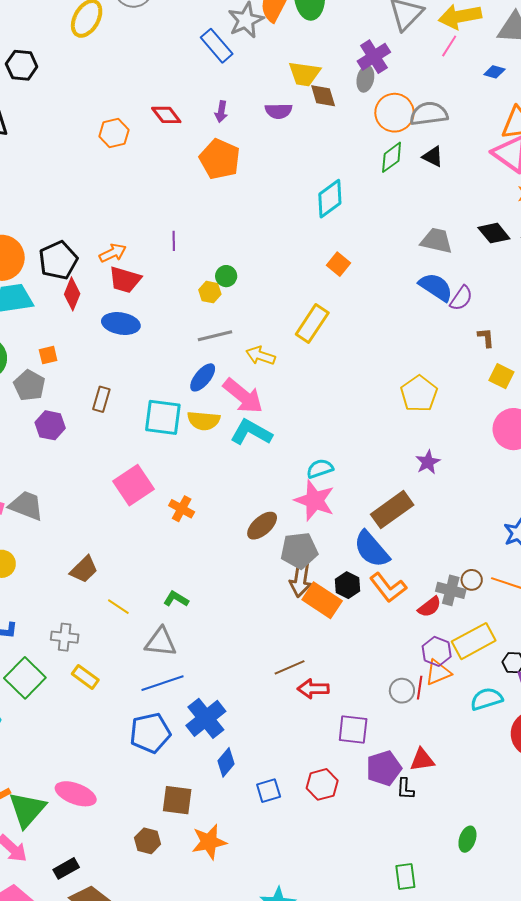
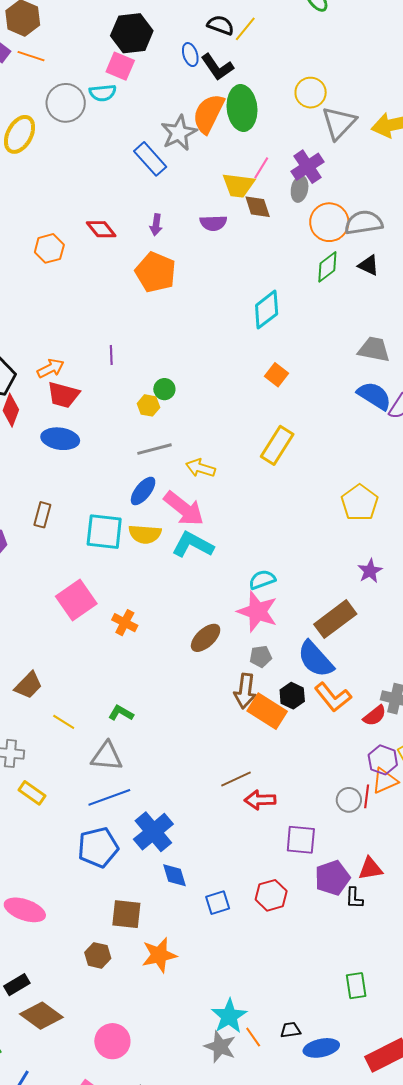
pink line: (449, 46) -> (261, 168), moved
yellow rectangle: (312, 324) -> (277, 445), moved
gray pentagon: (299, 551) -> (261, 657), moved, size x0.6
blue diamond: (226, 762) -> (174, 875), turned -56

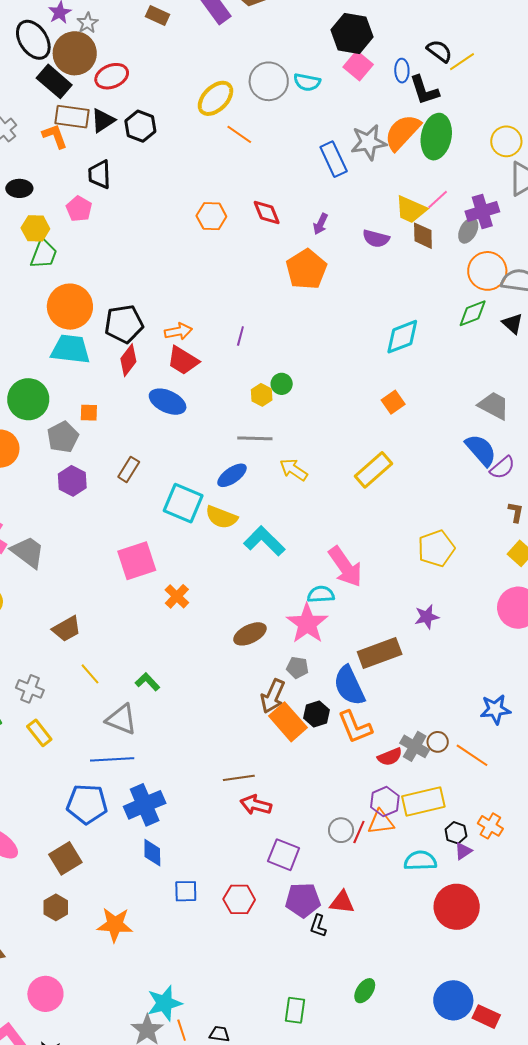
orange line: (31, 56) -> (239, 134), moved
pink square: (120, 66) -> (358, 66), moved
pink arrow: (184, 509) -> (345, 567), moved
brown square: (126, 914) -> (65, 858), moved, turned 36

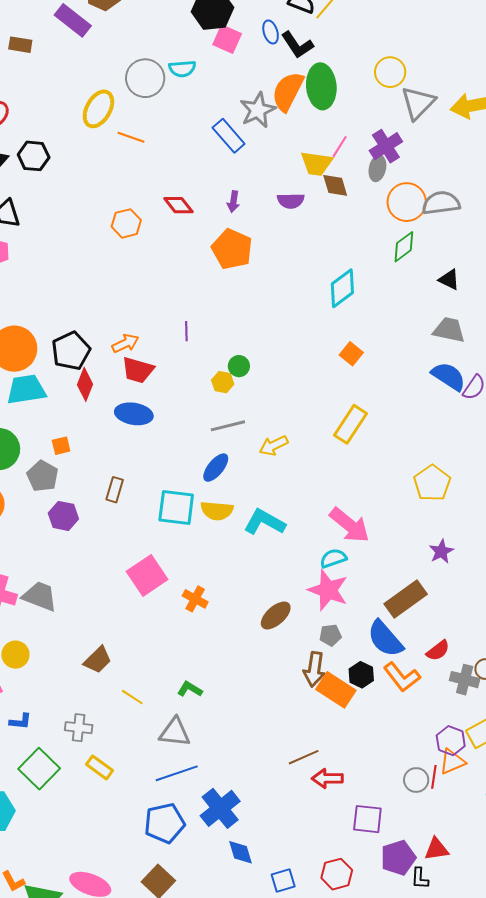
black triangle: (513, 323) -> (449, 280), moved
yellow arrow: (294, 470) -> (274, 446), turned -44
red semicircle: (390, 757) -> (438, 651), moved

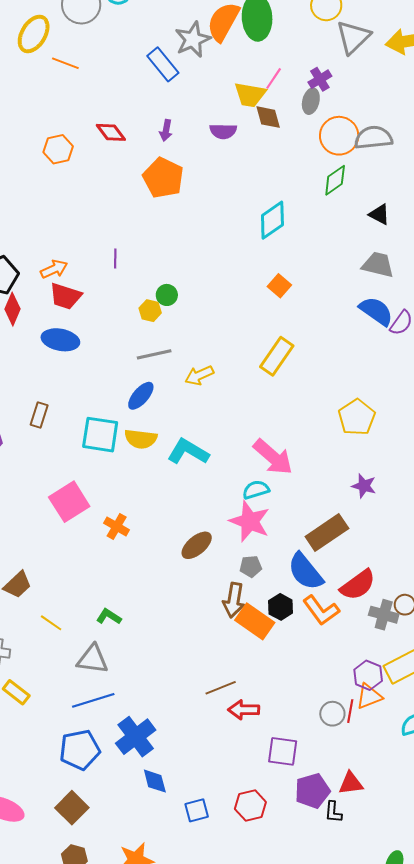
purple cross: (386, 146) -> (320, 79), size x0.7
purple star: (441, 551) -> (364, 486), turned -30
red semicircle: (438, 651) -> (358, 585), size x1.5

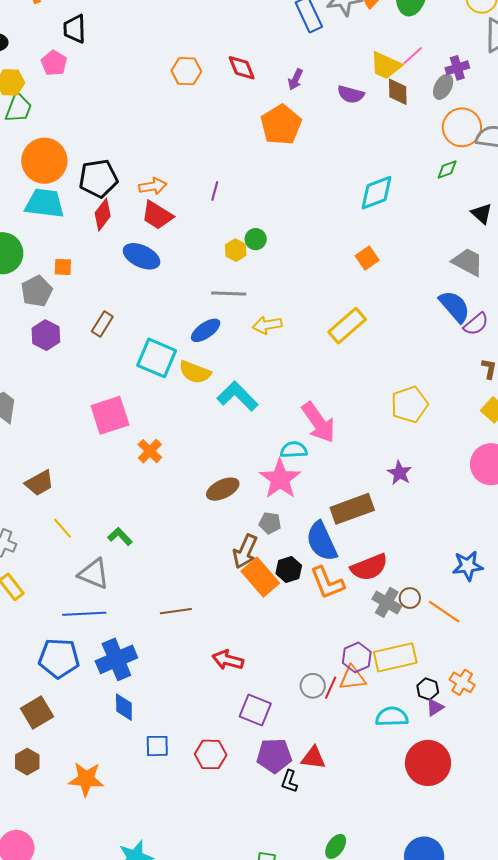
green diamond: (335, 180) -> (447, 170), size x0.7
brown line: (221, 688) -> (176, 611), moved

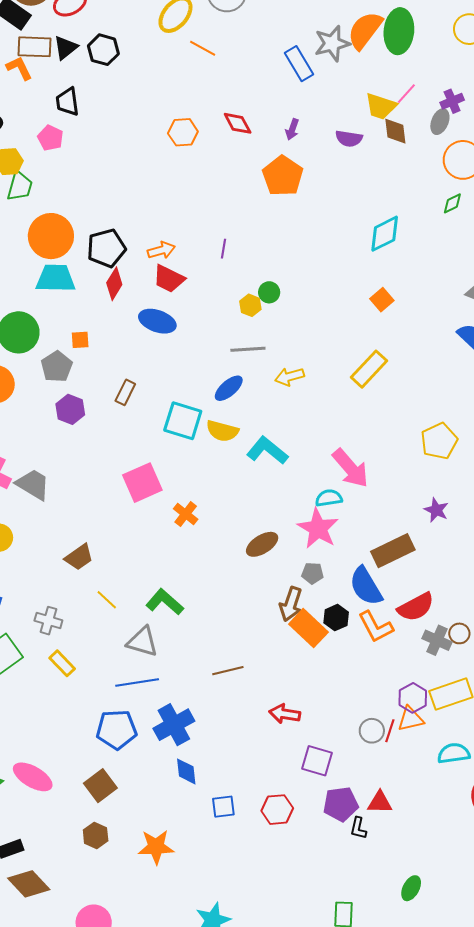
green L-shape: (120, 536) -> (165, 602), size x1.5

